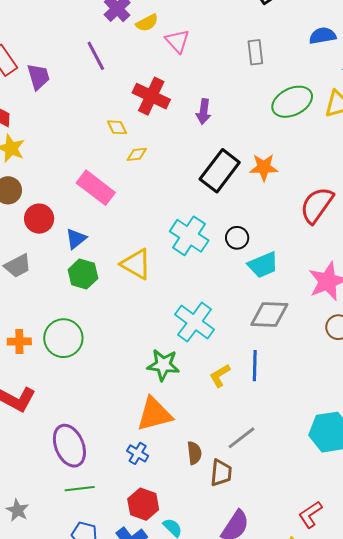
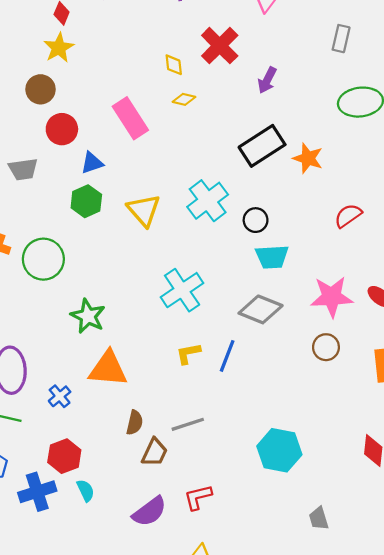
red semicircle: (317, 205) -> (348, 216), size x0.7
green star: (163, 365) -> (88, 316), moved
blue cross: (138, 453) -> (60, 396), moved
red L-shape: (310, 514) -> (198, 497), moved

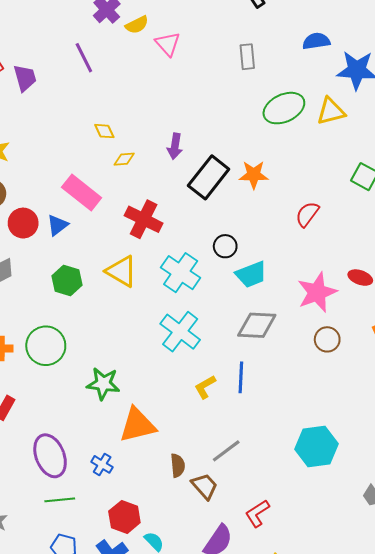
red cross: (220, 46) -> (144, 219), moved
purple arrow: (267, 80) -> (175, 146), moved
blue triangle: (92, 163) -> (58, 225), moved
cyan cross: (208, 201) -> (181, 273), moved
brown trapezoid: (155, 452) -> (205, 486), turned -48

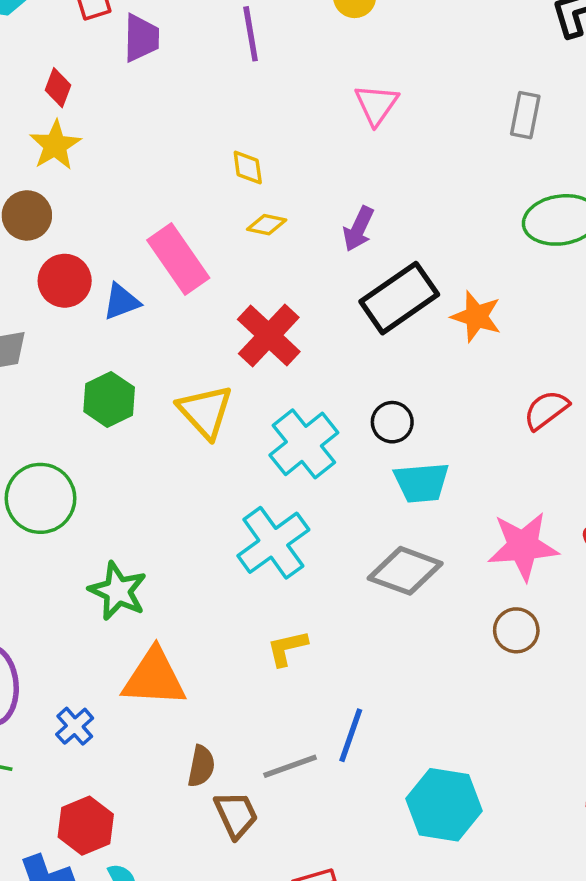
pink triangle: (168, 44) -> (376, 105), moved
blue line: (241, 377) -> (351, 735), moved

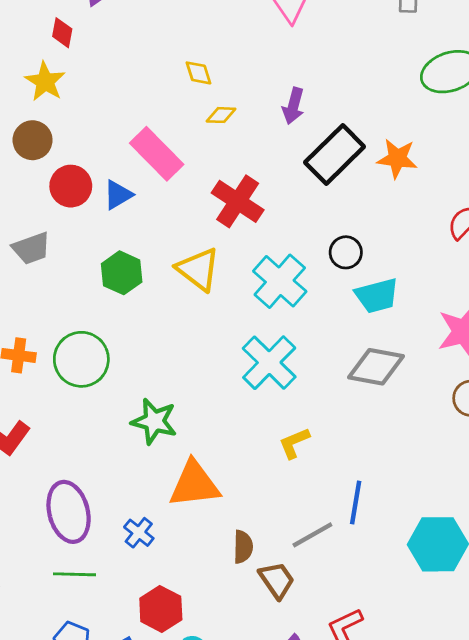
red diamond: (58, 88) -> (62, 33), moved

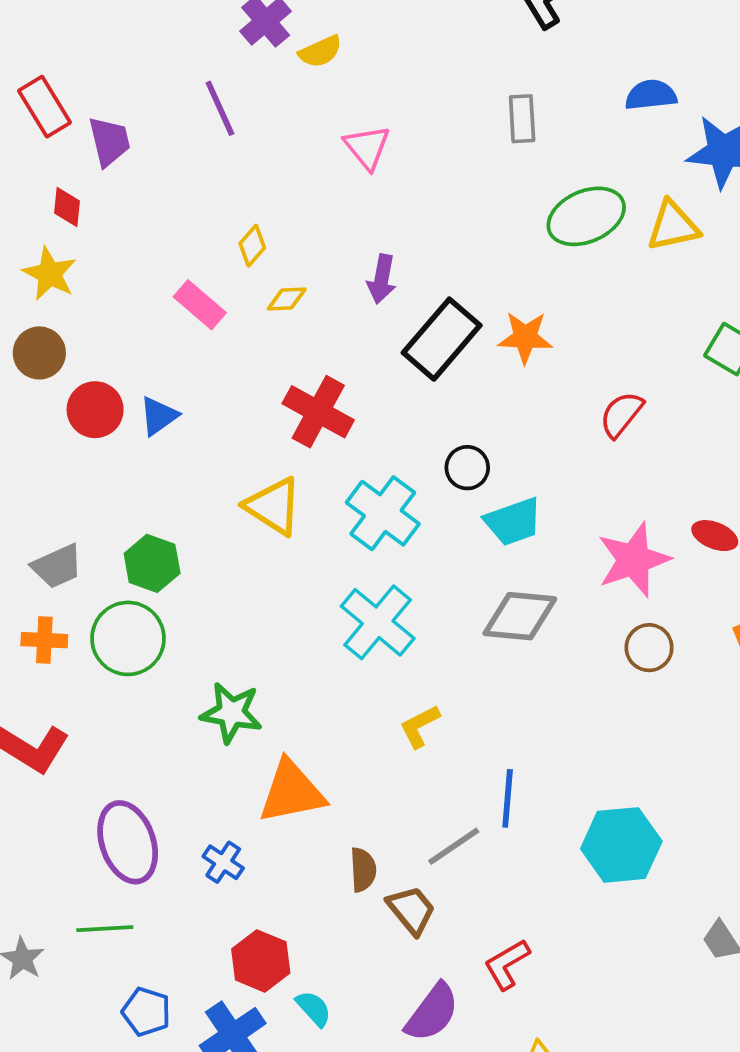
yellow diamond: (199, 73) -> (252, 246), turned 64
pink rectangle: (157, 154) -> (200, 305), moved, size x0.7
gray trapezoid: (31, 248) -> (57, 566), moved
green hexagon: (122, 273) -> (152, 563), moved
green line: (75, 574) -> (105, 929), moved

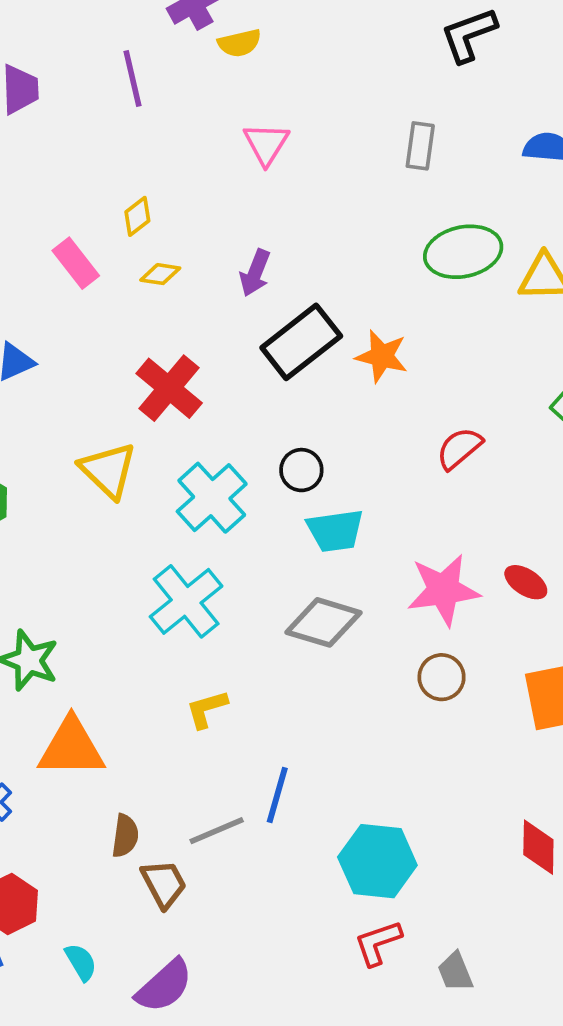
red L-shape: (507, 964) -> (378, 943), moved
cyan semicircle: (314, 1008) -> (81, 962), moved

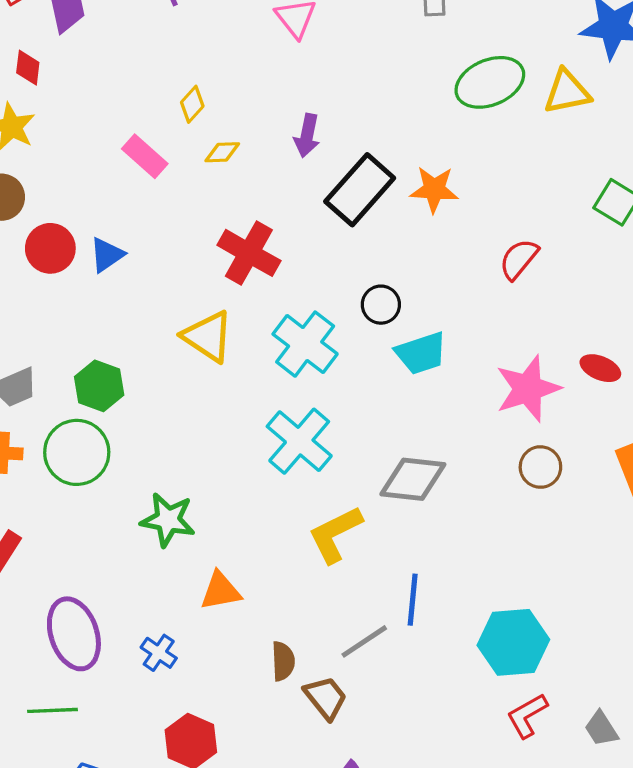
gray diamond: (324, 622) -> (413, 479), moved
yellow L-shape: (207, 709) -> (335, 534), size x1.5
orange triangle: (71, 748) -> (220, 591), size x0.7

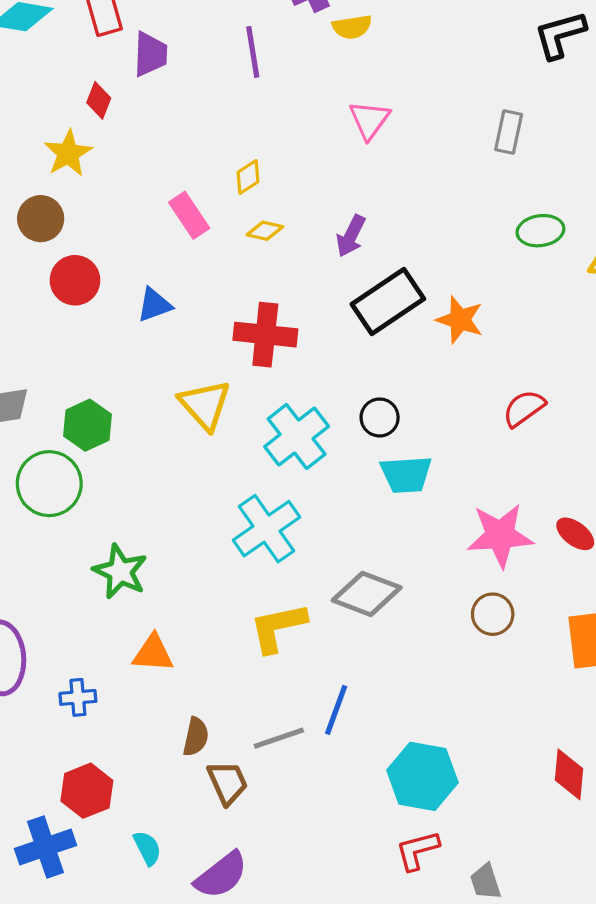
green ellipse: (490, 82) -> (540, 231), size x0.7
red cross: (249, 253) -> (265, 335), turned -38
blue triangle: (107, 255) -> (154, 305), moved
blue cross: (159, 653) -> (78, 697), turned 36

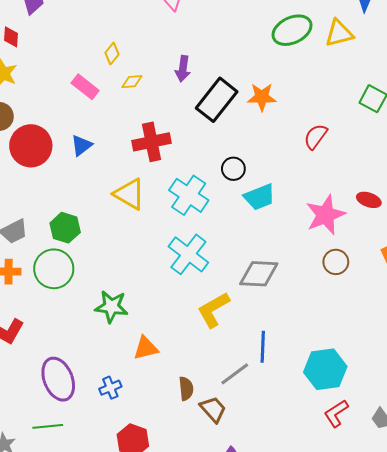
green ellipse: (540, 231) -> (292, 30), size x1.4
red circle: (75, 280) -> (31, 146), size x1.4

